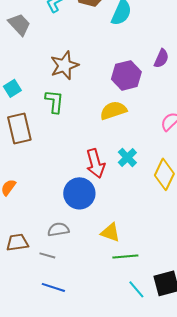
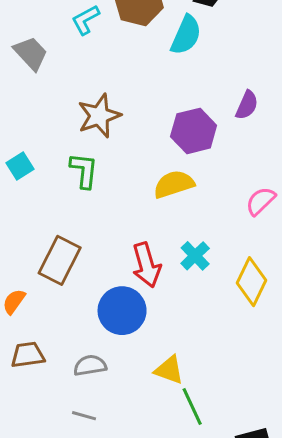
cyan square: (12, 88) -> (20, 166), moved
brown rectangle: (19, 128) -> (60, 260), moved, turned 40
brown trapezoid: (17, 242) -> (28, 355), moved
gray line: (47, 255) -> (84, 416), moved
green line: (125, 256) -> (192, 407), turned 70

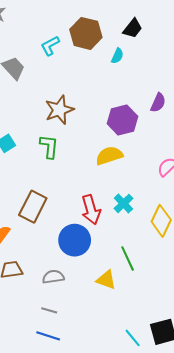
cyan semicircle: (186, 35) -> (117, 56), size x0.6
green line: (192, 407) -> (128, 258), moved

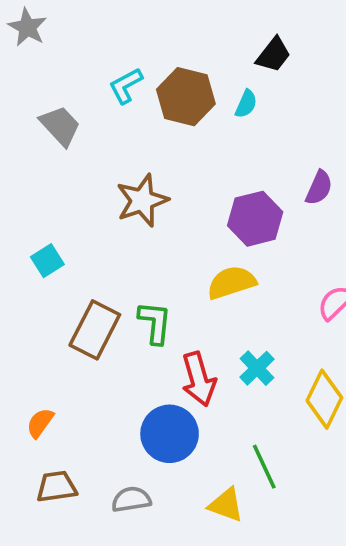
brown hexagon: (86, 33) -> (186, 97), moved
green L-shape: (49, 146) -> (155, 323), moved
brown rectangle: (33, 207) -> (95, 330), moved

